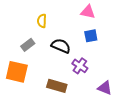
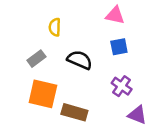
purple cross: (80, 66) -> (122, 86), moved
orange square: (17, 72) -> (43, 94), moved

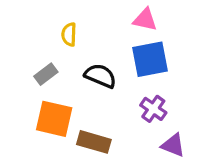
blue square: (119, 47) -> (150, 59), size x1.6

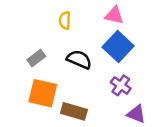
yellow semicircle: (69, 34) -> (65, 20), moved
blue square: (150, 59) -> (118, 46), turned -36

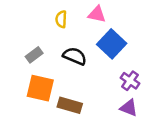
pink triangle: (114, 15) -> (97, 14), moved
purple cross: (121, 85) -> (130, 81), moved

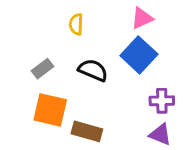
pink triangle: (97, 14) -> (142, 18), moved, turned -36
purple cross: (130, 81) -> (162, 101), turned -36

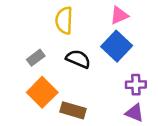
yellow semicircle: (76, 24) -> (64, 20), size x1.5
orange square: (50, 110) -> (42, 92), turned 32

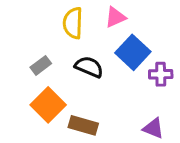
pink triangle: (119, 15) -> (115, 17), moved
purple cross: (136, 85) -> (161, 74), moved

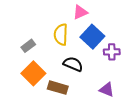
yellow semicircle: (73, 23) -> (61, 35), moved
black semicircle: (89, 67) -> (73, 64), moved

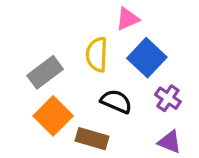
gray rectangle: (28, 46) -> (45, 72), size x1.5
purple cross: (112, 52) -> (168, 98), moved, turned 35

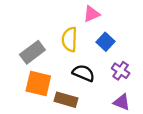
blue square: (147, 58) -> (106, 42), size x0.7
orange square: (53, 116) -> (38, 83), turned -32

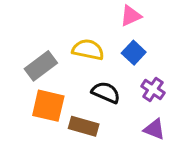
pink triangle: (92, 14) -> (131, 16), moved
yellow semicircle: (70, 39) -> (88, 50), turned 100

